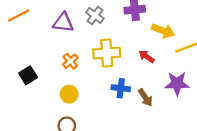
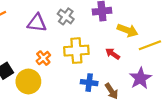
purple star: (177, 84) -> (140, 78), turned -30
yellow circle: (69, 94) -> (28, 81), moved, size x1.5

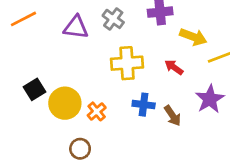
orange cross: (43, 58) -> (97, 111), moved

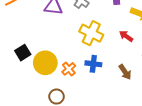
yellow cross: (127, 63) -> (91, 33), turned 30
blue cross: (144, 105) -> (93, 64), moved

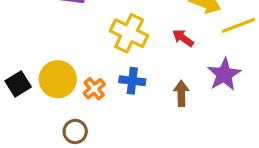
black square: (23, 53) -> (18, 84), moved
brown arrow: (125, 72) -> (181, 93), turned -147

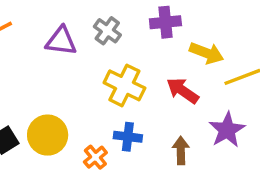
red arrow: (183, 38) -> (183, 91), size x1.4
orange cross: (94, 89) -> (95, 157), moved

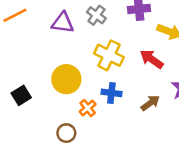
yellow circle: (48, 135) -> (66, 79), moved
brown arrow: (181, 150) -> (150, 103), turned 54

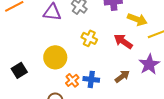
yellow cross: (109, 55) -> (89, 38), size x0.7
blue cross: (111, 93) -> (91, 79), moved

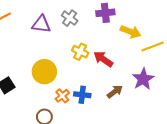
red arrow: (123, 41) -> (103, 59), moved

